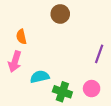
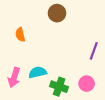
pink arrow: (15, 62) -> (14, 77), moved

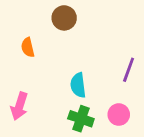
brown circle: (57, 13) -> (64, 18), moved
cyan semicircle: (38, 72) -> (78, 85), moved, turned -84

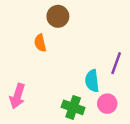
orange semicircle: (28, 47) -> (40, 43), moved
cyan semicircle: (78, 85) -> (92, 81), moved

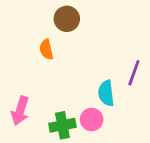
pink circle: (107, 104) -> (92, 119), moved
green cross: (73, 107) -> (62, 125), moved, turned -30

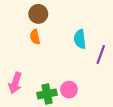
brown circle: (67, 19) -> (38, 14), moved
cyan semicircle: (106, 93) -> (80, 39), moved

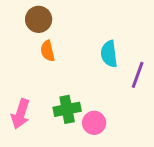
brown circle: (38, 14) -> (39, 19), moved
green cross: (47, 94) -> (67, 109), moved

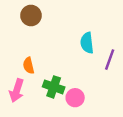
orange semicircle: (48, 51) -> (29, 66), moved
green cross: (67, 109) -> (54, 87), turned 30

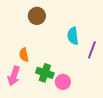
brown circle: (31, 15) -> (37, 16), moved

